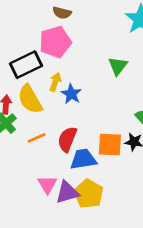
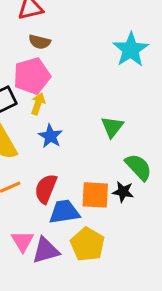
green triangle: (118, 66) -> (112, 127), moved
yellow arrow: (55, 82) -> (38, 104), moved
yellow pentagon: (89, 194) -> (87, 244), moved

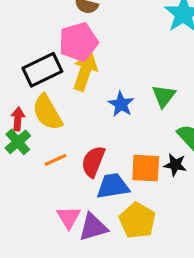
yellow arrow: (38, 104) -> (85, 71), size x1.6
blue star: (50, 136) -> (121, 104), moved

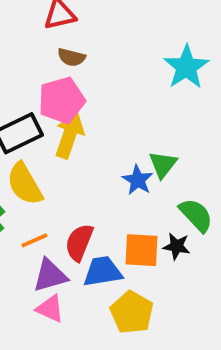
blue star: (121, 104) -> (138, 180), moved
pink triangle: (69, 217) -> (50, 309), turned -35
purple triangle: (93, 227) -> (50, 275), moved

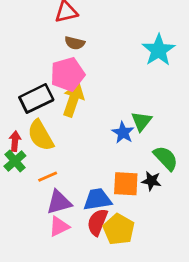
red semicircle: (79, 242) -> (97, 222), moved
pink triangle: (50, 309) -> (59, 226), turned -50

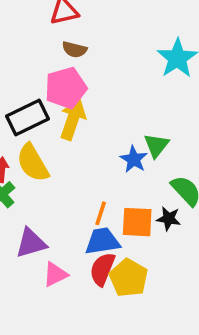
orange line: (48, 177) -> (101, 213), moved, turned -48
purple triangle: (59, 202) -> (31, 243), moved

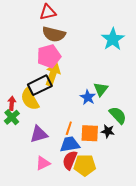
brown semicircle: (74, 50) -> (54, 34), size x1.6
black rectangle: (27, 117) -> (40, 85), moved
purple triangle: (31, 243) -> (39, 134), moved
yellow pentagon: (129, 278) -> (85, 165), turned -30

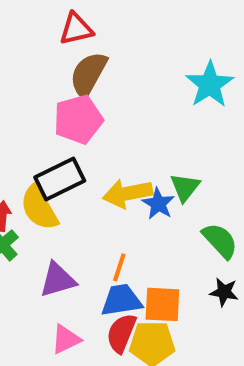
brown semicircle: (54, 34) -> (88, 74), turned 105
yellow arrow: (53, 74) -> (127, 193), moved, turned -120
black star: (108, 131) -> (224, 292), moved
orange square: (90, 133) -> (162, 304), moved

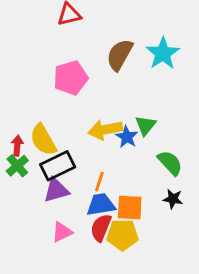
brown semicircle: (88, 74) -> (120, 55), moved
black rectangle: (60, 179) -> (58, 166), moved

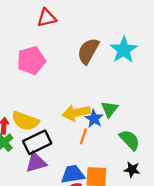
pink pentagon: (71, 78) -> (31, 60), moved
yellow semicircle: (43, 140) -> (25, 121), turned -40
orange line: (99, 182) -> (83, 136), moved

